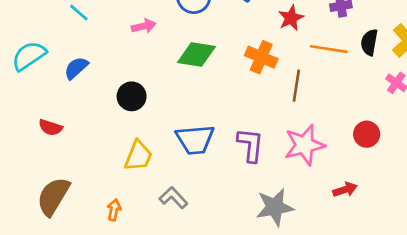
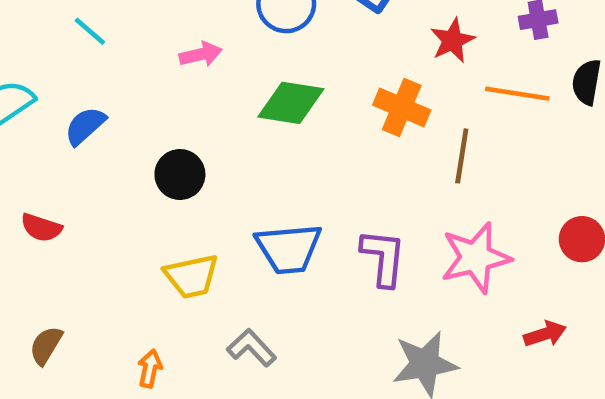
yellow trapezoid: (138, 156) -> (191, 276), turned 56
brown semicircle: (53, 196) -> (46, 345), size x0.6

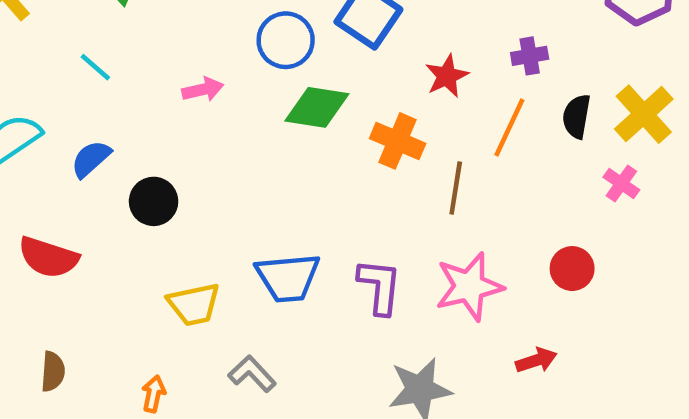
orange line: (517, 94) -> (509, 128), turned -74
green diamond: (291, 103) -> (317, 107), moved
black circle: (180, 174) -> (154, 201), moved
red semicircle: (41, 228) -> (48, 257), size x1.5
brown semicircle: (46, 345) -> (53, 372), turned 153

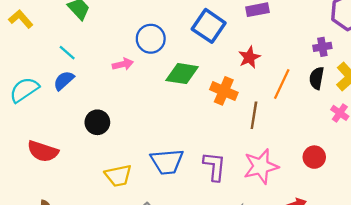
blue circle: (286, 40) -> (151, 39), moved
purple cross: (530, 56) -> (322, 47), moved
blue semicircle: (91, 159) -> (64, 81), moved

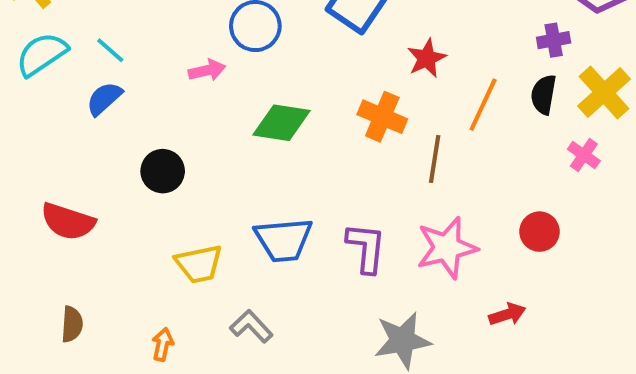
green diamond: (182, 74) -> (282, 123), moved
cyan semicircle: (24, 90) -> (42, 54), moved

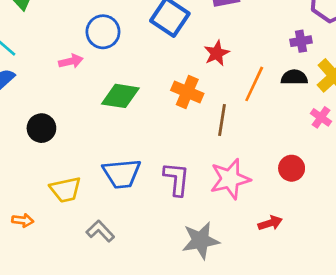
black semicircle: (544, 95) -> (294, 77), turned 80
orange arrow: (163, 344) -> (23, 220), moved, turned 85

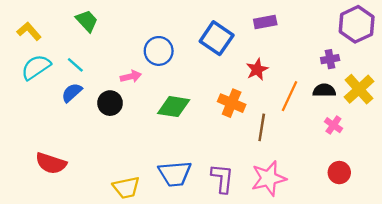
pink cross: (321, 117) -> (333, 125), moved
black circle: (41, 128) -> (110, 103), moved
red circle: (292, 168) -> (339, 173), moved

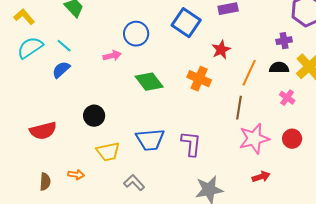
black circle: (110, 103) -> (94, 116), moved
green diamond: (174, 107) -> (149, 82), turned 44
brown line: (262, 127) -> (239, 108), moved
red semicircle: (51, 163) -> (43, 131), turned -32
pink star: (269, 178) -> (254, 139), moved

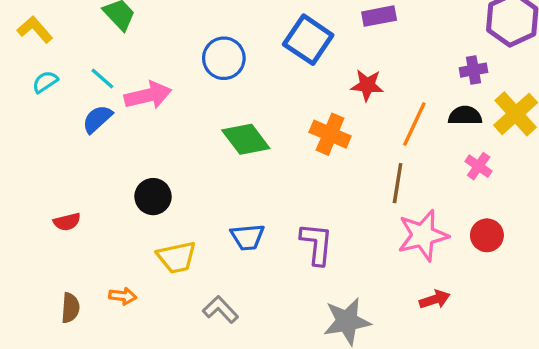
cyan semicircle: (30, 48) -> (45, 82), size x0.6
red star: (221, 50) -> (367, 85), turned 30
pink arrow: (112, 56) -> (148, 95), moved, size x1.5
red semicircle: (43, 131) -> (67, 222), size x0.6
blue trapezoid: (150, 140) -> (247, 237), size x0.7

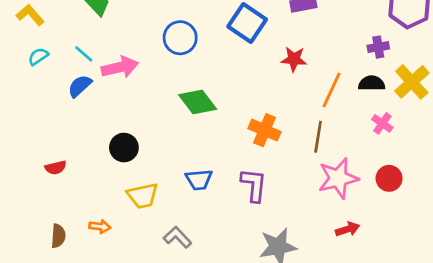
orange cross: (330, 134) -> (265, 130), moved

